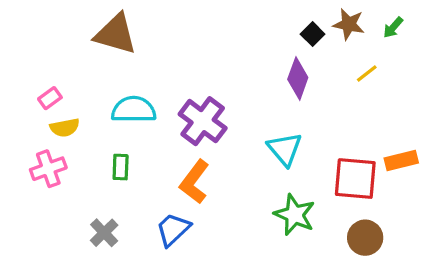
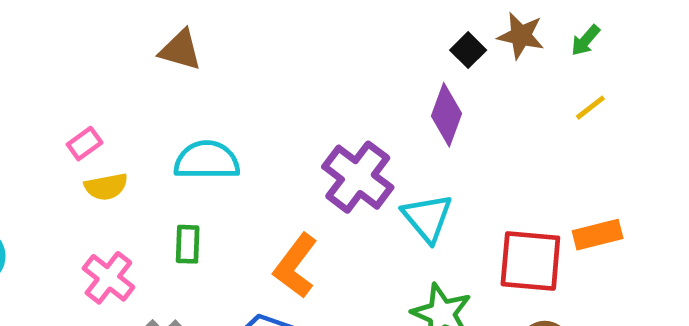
brown triangle: (116, 34) -> (180, 50), size x0.7
yellow line: (367, 73) -> (590, 108), moved
purple cross: (203, 121) -> (358, 177), moved
pink cross: (48, 169) -> (108, 278), moved, turned -32

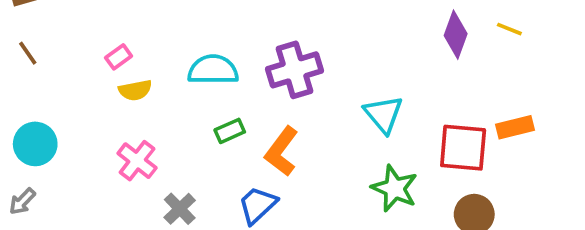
yellow line: (590, 108) -> (509, 29), turned 60
purple diamond: (447, 115) -> (456, 35), moved
purple cross: (358, 177) -> (295, 70), moved, turned 36
green rectangle: (188, 244) -> (230, 131), moved, turned 64

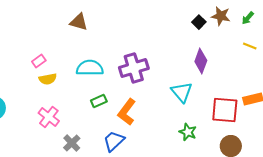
purple diamond: (456, 35) -> (201, 61), moved
green star: (395, 188) -> (188, 132), size x0.7

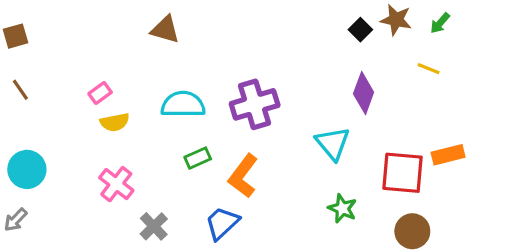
yellow line: (250, 46) -> (429, 69), moved

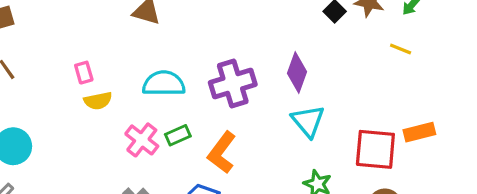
pink rectangle: (100, 93) -> (84, 73), turned -70
purple diamond: (364, 93) -> (297, 73), moved
pink cross: (116, 184) -> (142, 140), moved

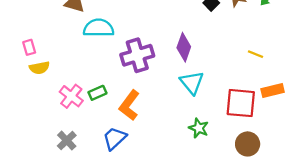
yellow line: (401, 49) -> (256, 54), moved
cyan semicircle: (164, 84) -> (99, 28), moved

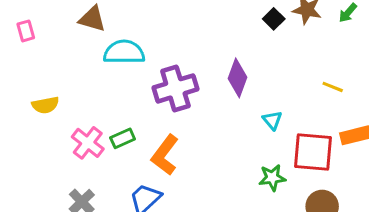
pink rectangle: (29, 47) -> (26, 31), moved
cyan triangle: (192, 83) -> (272, 120), moved, size x0.6
green star: (199, 128) -> (272, 178), moved, turned -30

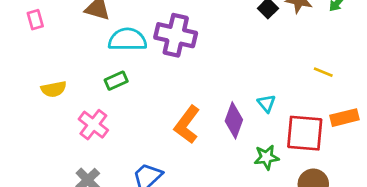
purple diamond: (237, 78) -> (234, 120), moved
purple cross: (175, 88) -> (176, 35), moved, turned 30
green rectangle: (123, 138) -> (116, 81), moved
orange L-shape: (165, 155) -> (187, 125), moved

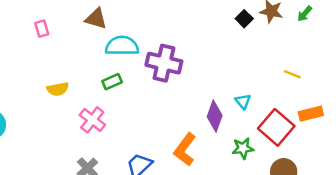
purple cross: (176, 35) -> (164, 63), moved
orange L-shape: (187, 125) -> (185, 150), moved
red square: (305, 133) -> (276, 127), turned 36

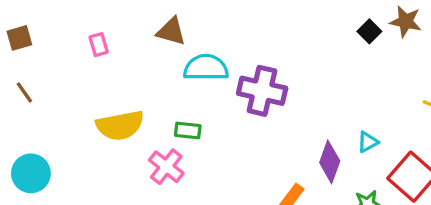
green rectangle: (112, 82) -> (188, 130), moved, turned 30
yellow semicircle: (58, 89) -> (120, 125), size x1.6
cyan triangle: (243, 101) -> (368, 142), turned 42

